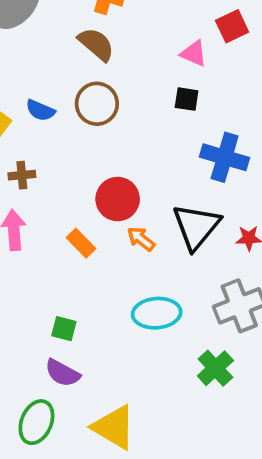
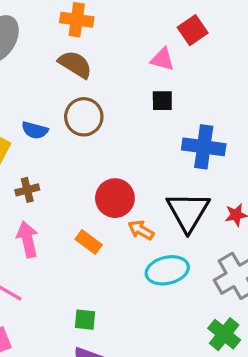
cyan ellipse: (157, 313) -> (167, 270), moved

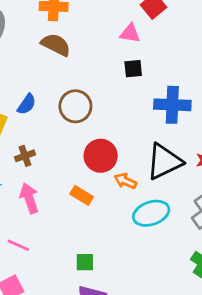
brown circle: (84, 117) -> (75, 106), moved
blue semicircle: (35, 130) -> (27, 104), turned -65
black triangle: (188, 212) -> (164, 162), turned 39

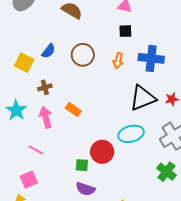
red circle: (101, 156) -> (102, 152), moved
orange arrow: (125, 181) -> (118, 61), moved, turned -105
orange rectangle: (82, 195) -> (73, 110), moved

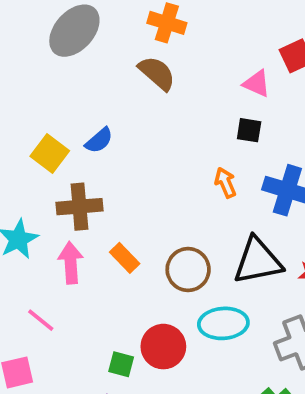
brown circle: (83, 55) -> (188, 270), moved
orange arrow: (118, 61) -> (225, 183), turned 133
brown cross: (45, 87) -> (79, 207), size x1.6

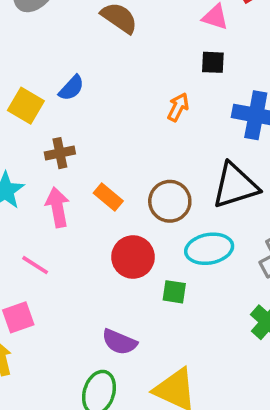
orange arrow: (225, 183) -> (178, 107), moved, turned 56
brown cross: (79, 207) -> (60, 153), size x0.7
red circle: (163, 347) -> (133, 257), moved
green square: (121, 364) -> (174, 292), moved

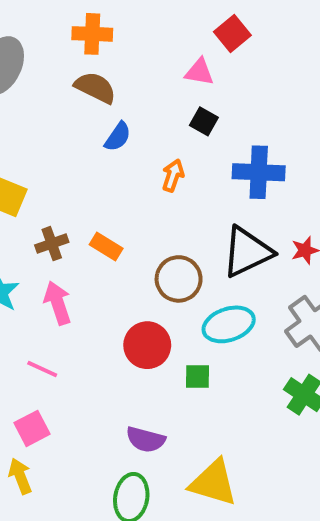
black square: (213, 62) -> (204, 121), turned 35
blue semicircle: (71, 88) -> (118, 137), moved
orange rectangle: (108, 197) -> (106, 246), moved

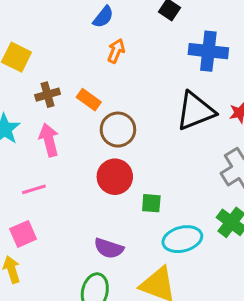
orange arrow: (173, 176) -> (116, 51), moved
brown circle: (179, 279) -> (118, 130), moved
cyan ellipse: (229, 324) -> (182, 239), moved
pink line: (42, 369) -> (34, 189), turned -45

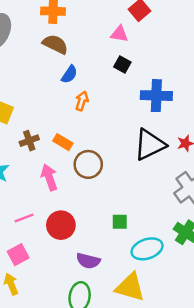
pink arrow: (49, 140) -> (49, 177), moved
red circle: (115, 177) -> (61, 225), moved

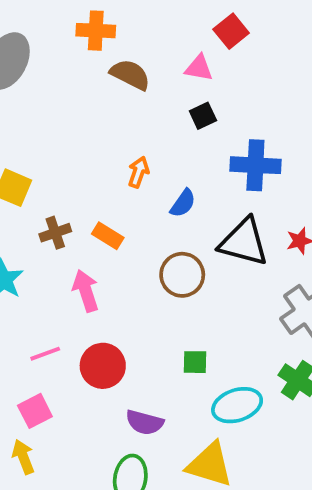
brown semicircle: (55, 44) -> (130, 75), moved
black square: (122, 64) -> (203, 116), turned 35
blue semicircle: (69, 74) -> (183, 203), moved
black triangle: (150, 145) -> (244, 242), turned 40
brown circle: (88, 164) -> (182, 275), moved

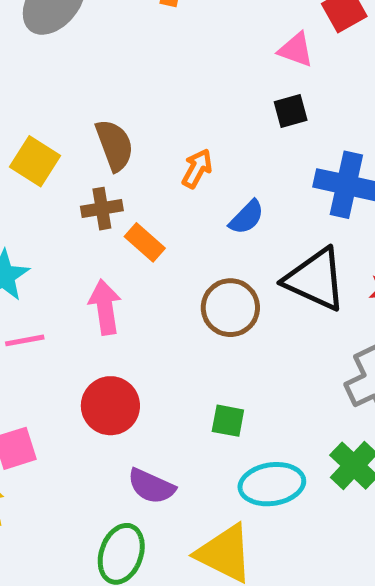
brown semicircle: (130, 75) -> (114, 145), moved, turned 33
brown cross: (55, 233) -> (102, 209), moved
pink line: (45, 354) -> (25, 340), moved

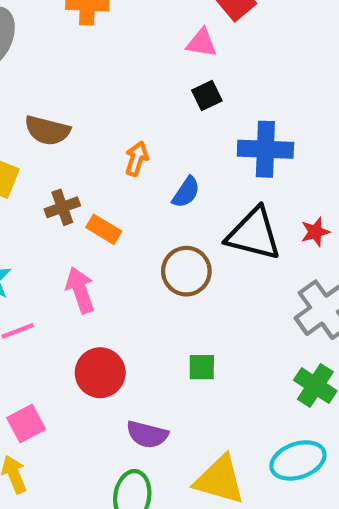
brown semicircle: (114, 145) -> (47, 130), moved, turned 135
cyan ellipse: (272, 484) -> (298, 460), moved

